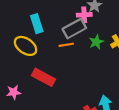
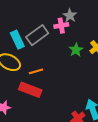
gray rectangle: (74, 29) -> (37, 35), moved
orange line: (66, 45) -> (36, 71), moved

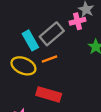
orange line: (36, 71) -> (49, 59), moved

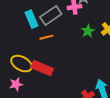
yellow ellipse: (23, 66) -> (21, 64), moved

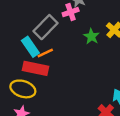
cyan rectangle: (32, 19) -> (30, 47), moved
red rectangle: (42, 68) -> (36, 68), moved

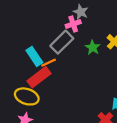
gray rectangle: (45, 27) -> (62, 42), moved
red rectangle: (36, 68) -> (39, 77), turned -50

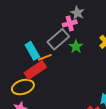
green star: (93, 47) -> (76, 47), moved
yellow ellipse: (27, 96) -> (23, 87), turned -40

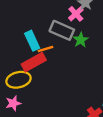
pink cross: (70, 23) -> (76, 14), turned -32
gray rectangle: (58, 39) -> (62, 30), turned 60

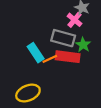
red rectangle: (34, 62) -> (68, 57), moved, turned 45

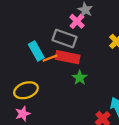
green star: (83, 45) -> (80, 78), moved

